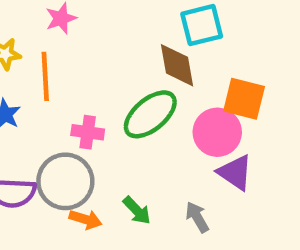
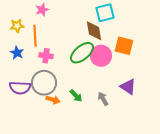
pink cross: (88, 132) -> (46, 56), moved
pink circle: (217, 132) -> (101, 56), moved
purple triangle: (235, 172) -> (128, 87), moved

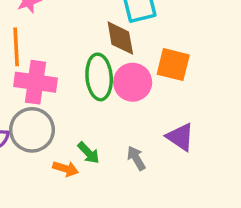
green ellipse: (82, 53) -> (99, 77), turned -55
pink cross: (46, 56) -> (36, 82), size x1.6
orange arrow: (53, 100) -> (66, 169), moved

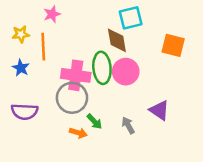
orange square: (173, 65) -> (173, 45), moved
pink cross: (36, 82) -> (76, 75), moved
gray circle: (32, 130) -> (72, 98), moved

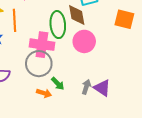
green ellipse: (102, 68) -> (58, 25), moved
purple triangle: (159, 110) -> (102, 88), moved
gray arrow: (128, 125) -> (86, 87), turned 48

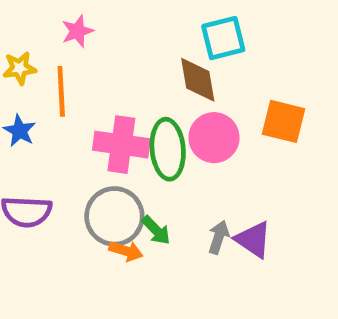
orange square: (124, 19) -> (283, 121), moved
green ellipse: (58, 25) -> (168, 149), moved
gray circle: (39, 64) -> (114, 216), moved

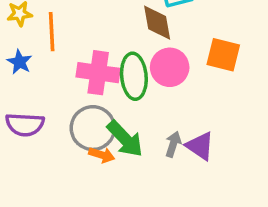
green arrow: (156, 230) -> (125, 139), size x1.6

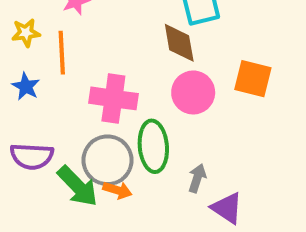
green ellipse: (134, 76) -> (153, 146), moved
green arrow: (125, 139) -> (78, 186), moved
purple triangle: (200, 146) -> (227, 208), moved

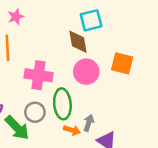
gray circle: (107, 160) -> (35, 112), size x0.7
orange arrow: (117, 190) -> (72, 130), moved

